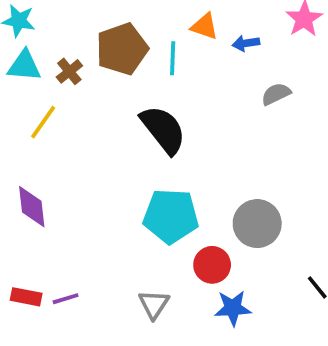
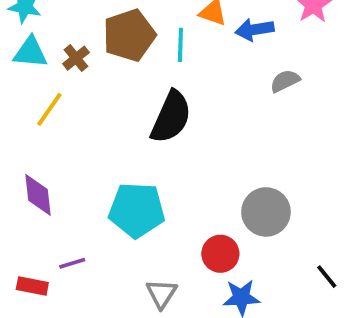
blue arrow: (246, 43) -> (255, 30), size x1.4
black semicircle: (163, 130) -> (171, 117), turned 62
cyan pentagon: (171, 216) -> (137, 210), moved
purple line: (66, 299) -> (72, 263), moved

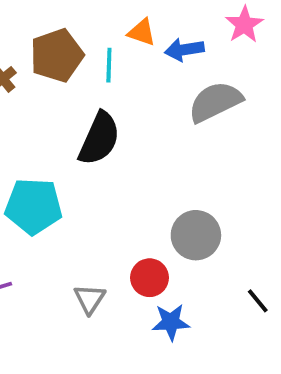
gray semicircle: (285, 81) -> (215, 102), size x1.8
cyan pentagon: (137, 210) -> (34, 206), moved
gray triangle: (161, 294) -> (90, 299), moved

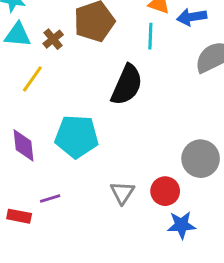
cyan line: (109, 65) -> (150, 36), moved
gray triangle: (90, 299) -> (122, 193), moved

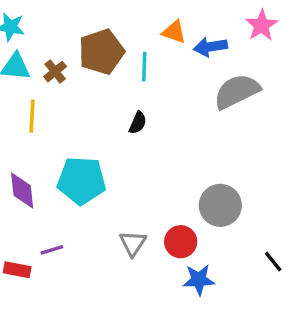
cyan line: (150, 36) -> (144, 67), moved
yellow line: (32, 79) -> (32, 116), turned -32
black semicircle: (127, 85) -> (138, 123), size x0.5

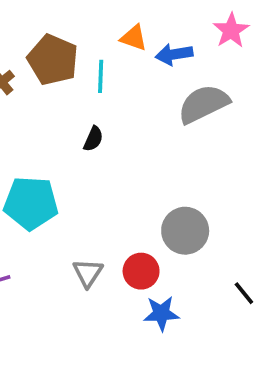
brown pentagon: (101, 52) -> (53, 60), turned -30

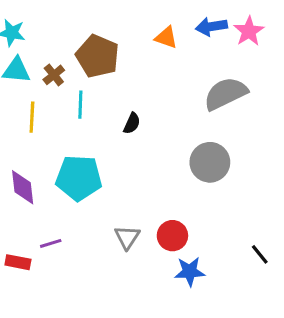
blue arrow: (174, 54) -> (211, 27), moved
cyan line: (101, 76) -> (80, 105), moved
gray circle: (185, 231) -> (210, 162), moved

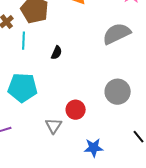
gray circle: (210, 162) -> (118, 92), moved
red circle: (172, 236) -> (76, 110), moved

